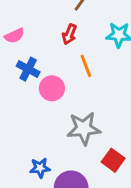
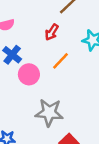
orange line: (86, 66) -> (61, 61), turned 54

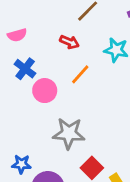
red arrow: (52, 32) -> (69, 42), turned -98

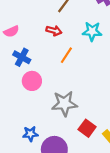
pink circle: (45, 91) -> (32, 81), moved

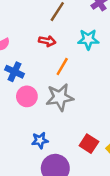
gray star: (64, 104) -> (60, 97), moved
blue star: (30, 134) -> (40, 140), moved

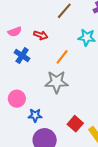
red arrow: (47, 41) -> (41, 35), moved
pink circle: (27, 96) -> (17, 99), moved

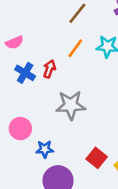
red arrow: (41, 35) -> (49, 69), moved, turned -88
orange line: (62, 57) -> (75, 48), moved

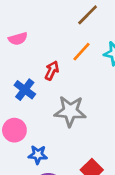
blue cross: (25, 73) -> (25, 90), moved

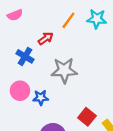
red arrow: (52, 71) -> (46, 38), turned 35
blue star: (38, 155) -> (41, 98), moved

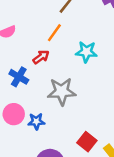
cyan star: (97, 19) -> (86, 52), moved
orange line: (68, 20) -> (54, 33), moved

